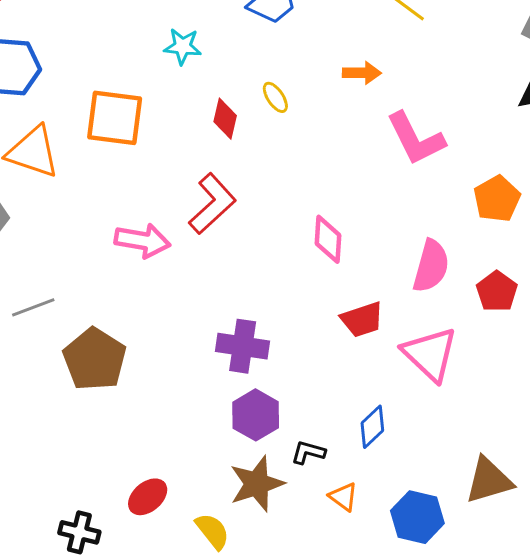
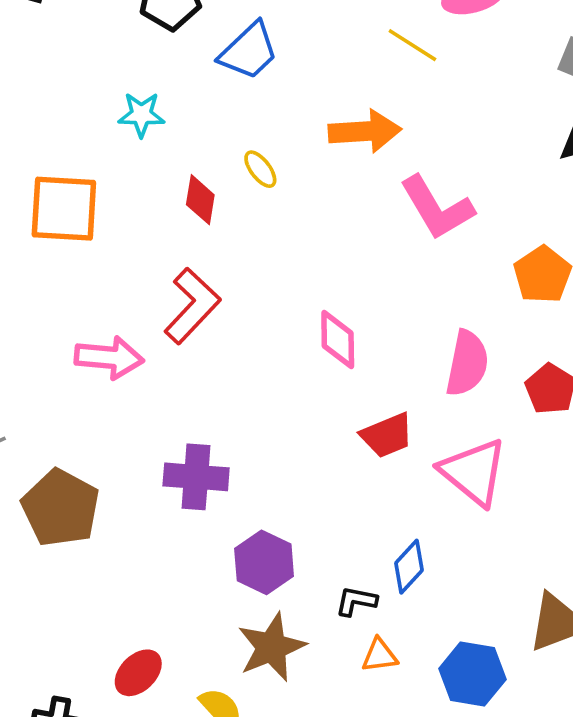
orange arrow: (362, 73) -> (365, 131), size x1.5
purple cross: (243, 346) -> (196, 477), moved
black L-shape: (308, 452) -> (356, 601), moved
orange triangle: (343, 497) -> (380, 655), turned -40

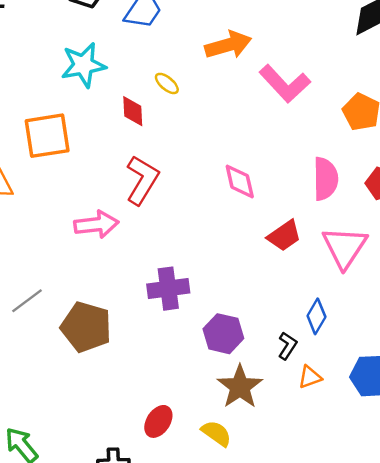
cyan star: (141, 115) -> (83, 65), size x1.5
pink triangle: (474, 472) -> (345, 247), turned 36
black L-shape: (356, 601) -> (287, 346), turned 124

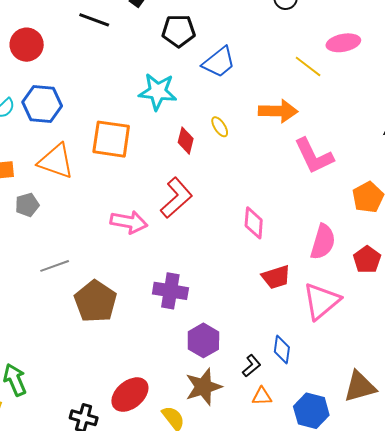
blue diamond: (316, 316) -> (282, 349), turned -40
red ellipse: (158, 421) -> (130, 395), size x1.4

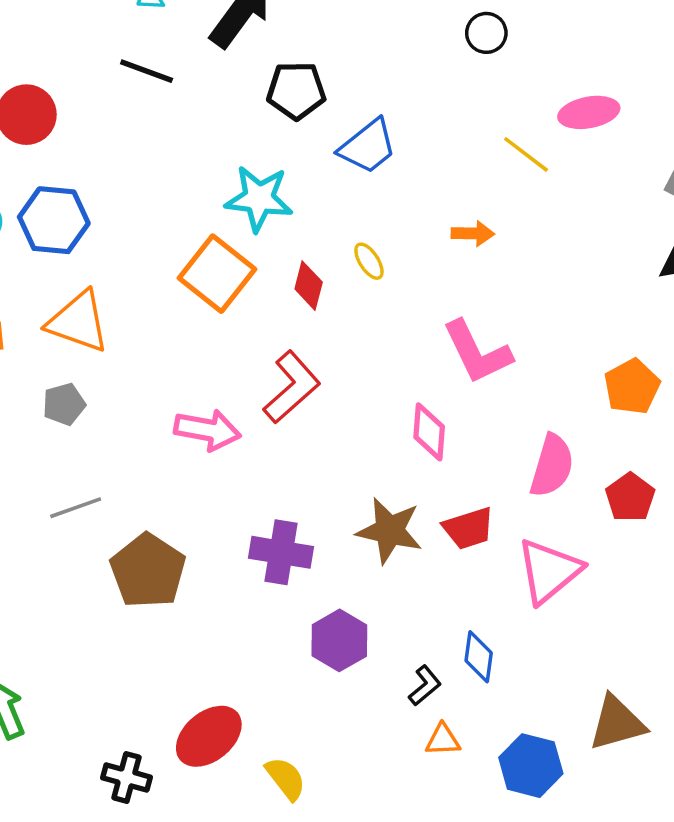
orange arrow: (278, 111) -> (473, 233), size x0.6
orange square: (111, 139) -> (217, 274), moved, turned 30
pink L-shape: (314, 156) -> (477, 352), moved
gray pentagon: (27, 205) -> (64, 404), moved
brown star: (204, 387) -> (389, 531), moved, turned 30

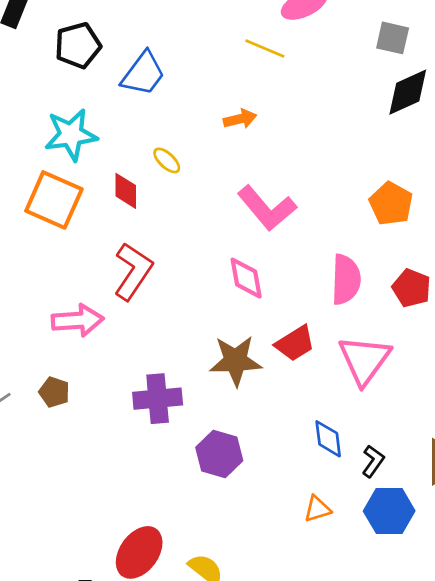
brown pentagon: (148, 571) -> (54, 392), moved, size x0.5
black L-shape: (425, 686) -> (373, 461), moved

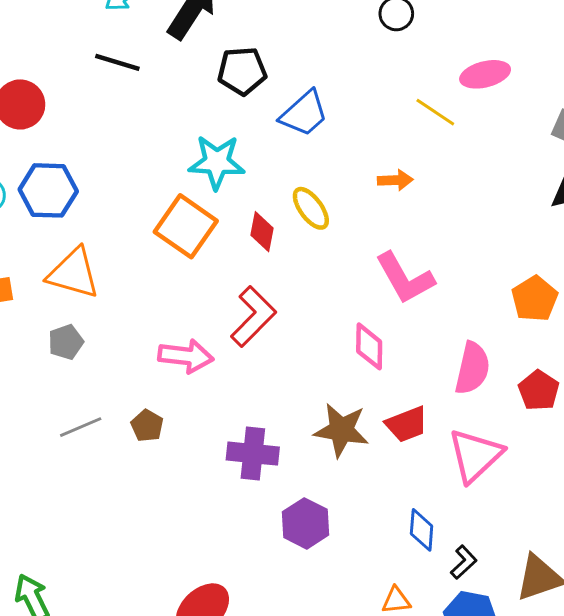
yellow ellipse: (167, 160) -> (311, 208), size x1.4

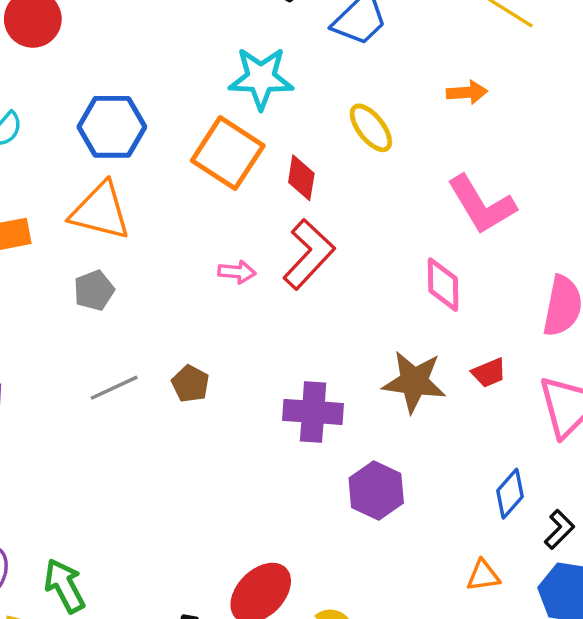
blue hexagon: (48, 190) -> (112, 127), moved
red diamond: (262, 232) -> (301, 178), moved
pink arrow: (186, 356) -> (237, 272), moved, size x0.6
red trapezoid: (407, 424) -> (489, 373), size x0.7
blue diamond: (422, 530) -> (510, 494), turned 39

